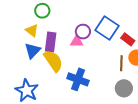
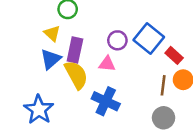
pink triangle: (77, 41) -> (107, 64), moved

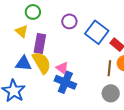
purple circle: (117, 40) -> (69, 21), moved
blue triangle: (51, 59) -> (23, 63), moved, turned 48
pink triangle: (107, 64) -> (62, 68), moved, turned 32

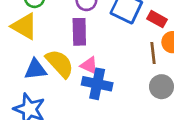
yellow triangle: (22, 31) -> (24, 26), size x1.5
purple rectangle: (40, 44) -> (79, 32), moved

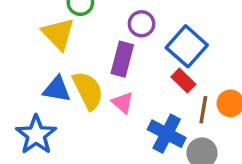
red rectangle: (157, 19) -> (183, 81), moved
blue cross: (97, 84) -> (167, 134), moved

